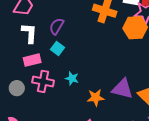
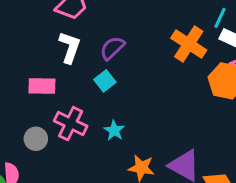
pink rectangle: (32, 60) -> (42, 86), moved
gray circle: (17, 88) -> (36, 139), moved

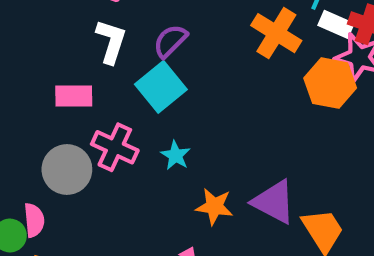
cyan square: (105, 81) -> (161, 87), size x1.6
gray circle: (36, 139) -> (67, 170), size x1.5

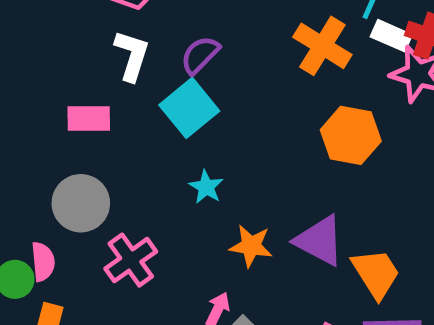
orange hexagon: (330, 83) -> (351, 135), moved
pink cross: (115, 147) -> (131, 260), moved, turned 30

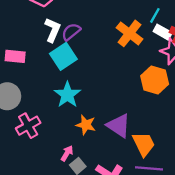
white L-shape: (132, 55) -> (53, 30), moved
orange hexagon: (351, 135) -> (155, 80), moved
cyan star: (206, 187) -> (67, 95), size x1.6

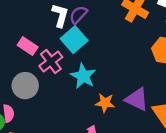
pink rectangle: (15, 56) -> (28, 46), turned 36
pink cross: (28, 126) -> (51, 61), moved

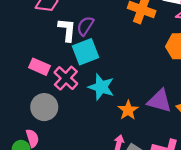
cyan square: (74, 40) -> (86, 52), turned 30
orange star: (105, 103) -> (128, 110), turned -30

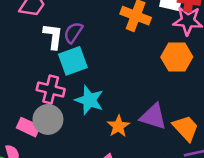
pink rectangle: (40, 67) -> (28, 127), moved
pink cross: (66, 78) -> (51, 89), turned -30
gray circle: (44, 107) -> (48, 119), moved

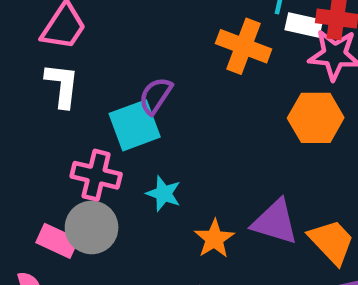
purple semicircle: (73, 32) -> (156, 96), moved
white L-shape: (53, 36) -> (62, 85), moved
cyan star: (89, 100) -> (164, 194), size x0.7

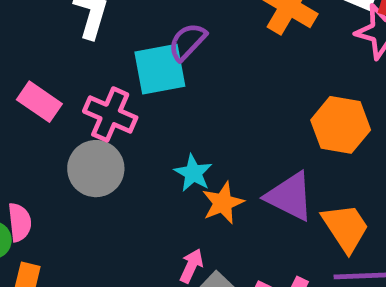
orange hexagon: (316, 118) -> (341, 125), moved
cyan star: (164, 194) -> (193, 173), moved
pink rectangle: (57, 241) -> (39, 102), moved

